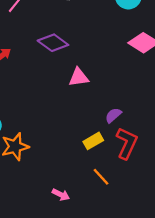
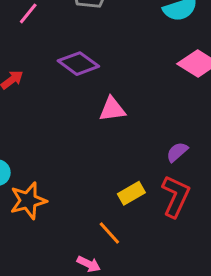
purple semicircle: (113, 115) -> (177, 152), moved
orange line: (101, 177) -> (109, 233), moved

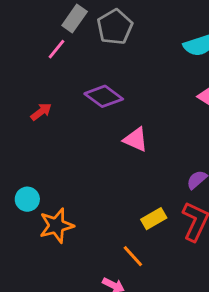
pink triangle: (112, 109) -> (136, 139), turned 32

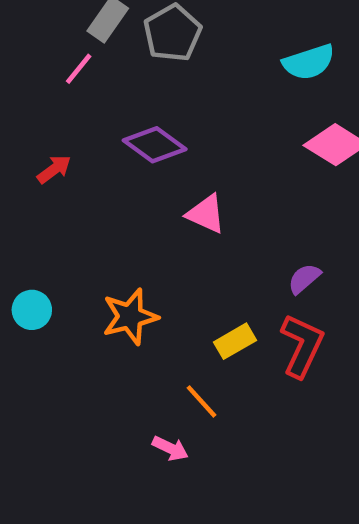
orange star: (56, 226) -> (130, 317), moved

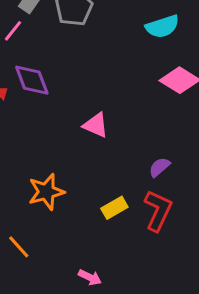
purple diamond: (155, 145) -> (32, 80), moved, turned 33
orange line: (202, 401) -> (19, 247), moved
pink arrow: (170, 448) -> (90, 277), moved

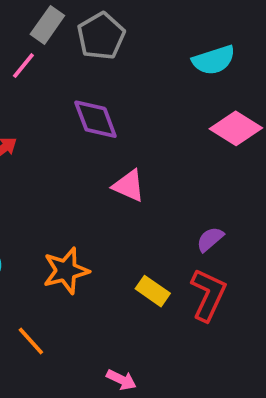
purple diamond: (32, 80) -> (95, 119), moved
yellow rectangle: (114, 208) -> (153, 291), turned 65

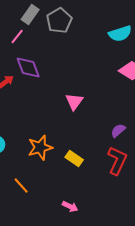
purple diamond: (95, 119) -> (28, 68), moved
pink triangle: (129, 186) -> (74, 102), turned 42
yellow rectangle: (153, 291) -> (74, 159), moved

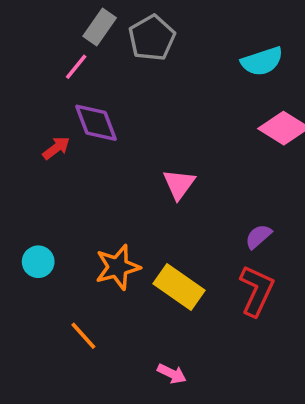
yellow rectangle: (74, 159) -> (179, 287), size x1.5

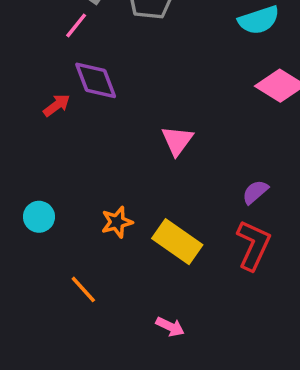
orange star: (118, 267) -> (117, 222), size x0.7

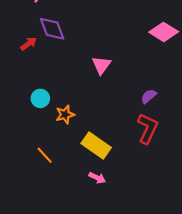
cyan circle: (39, 217) -> (40, 98), moved
yellow rectangle: (177, 242) -> (96, 146), moved

